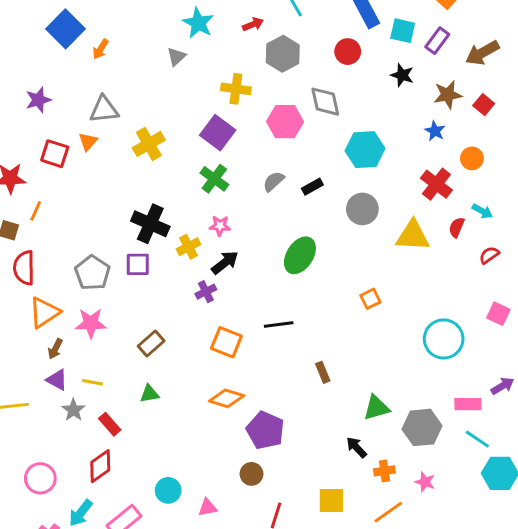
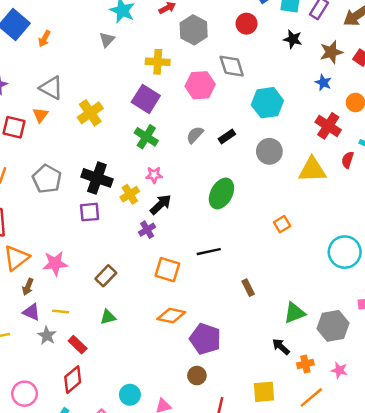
gray triangle: (104, 110) -> (51, 88), turned 40
gray pentagon: (92, 273) -> (47, 179), moved

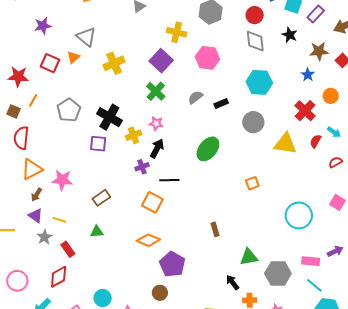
gray diamond: (232, 66) -> (255, 41), moved
black arrow: (161, 205) -> (157, 148), turned -30
black line: (209, 252) -> (169, 180), moved

